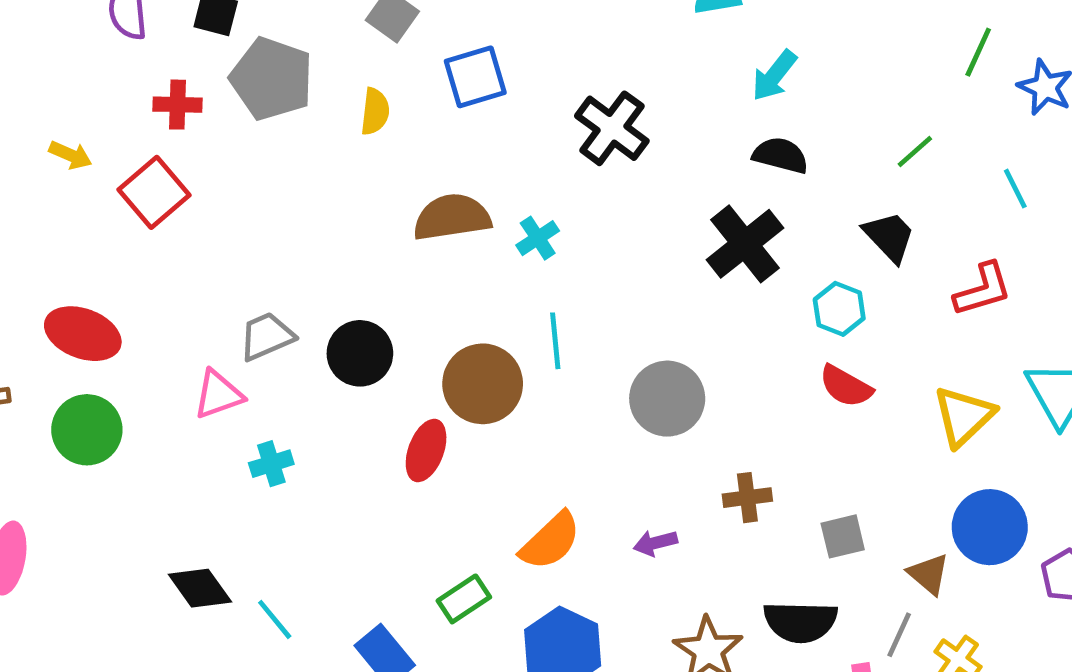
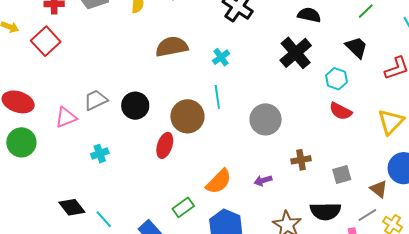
cyan cross: (538, 238) -> (221, 57), moved
pink triangle: (218, 394) -> (66, 117), moved
gray line: (899, 635) -> (367, 215), turned 36

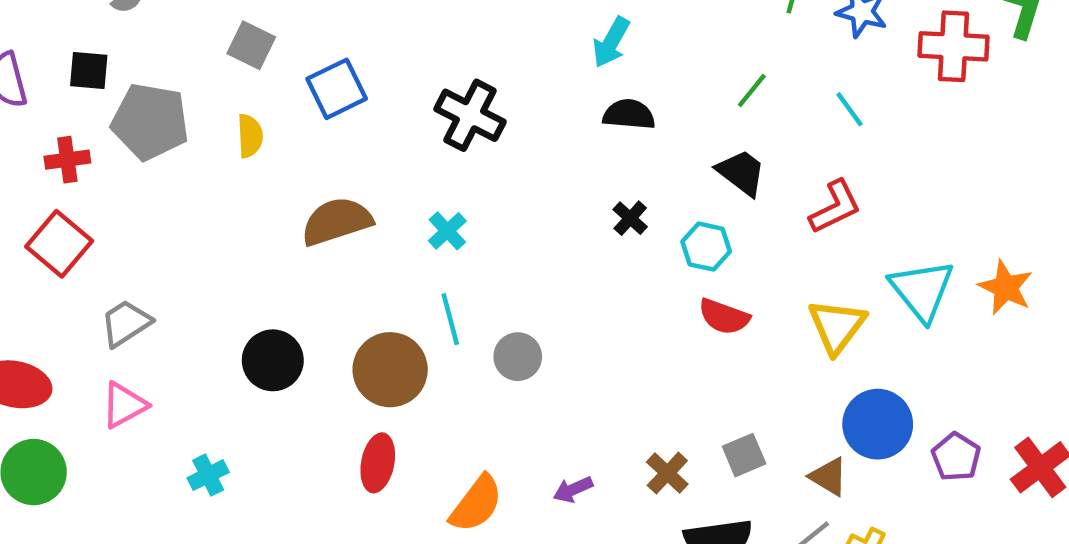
black cross: (296, 53) -> (630, 218), moved, size x0.5
gray trapezoid: (96, 100) -> (126, 323), moved
gray circle: (266, 119) -> (518, 357), moved, size x0.7
red ellipse: (165, 145) -> (378, 463), moved
brown cross: (301, 160) -> (667, 473), moved, turned -30

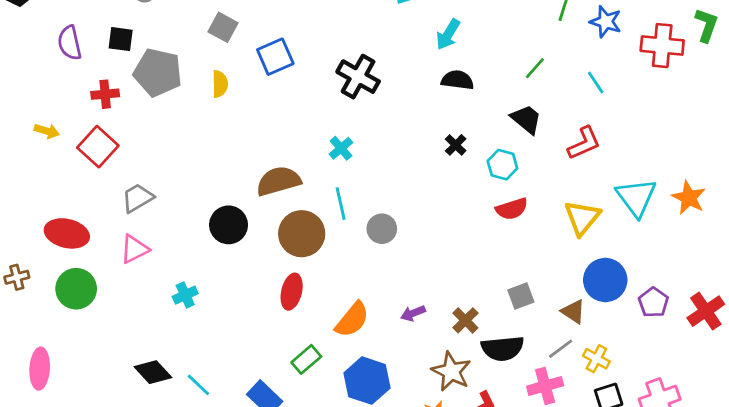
brown semicircle: (337, 221) -> (279, 181), moved
red semicircle: (724, 317) -> (512, 209), turned -40
brown cross: (667, 473) -> (465, 320), moved

